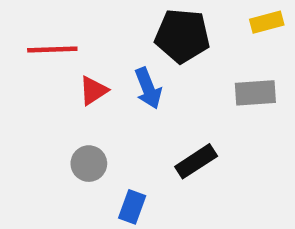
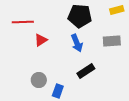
blue arrow: (148, 88) -> (77, 43), moved
gray circle: (89, 164) -> (39, 80), moved

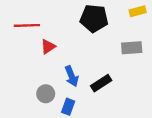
blue arrow: (77, 43) -> (72, 76), moved

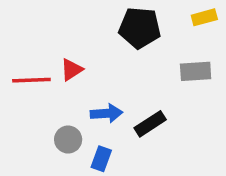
red line: (27, 25) -> (31, 80), moved
blue arrow: (72, 76) -> (107, 113), turned -72

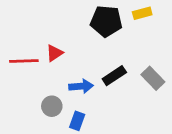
yellow rectangle: (204, 17) -> (142, 13), moved
gray rectangle: (196, 71) -> (153, 78), moved, turned 50
black rectangle: (150, 124) -> (114, 76), moved

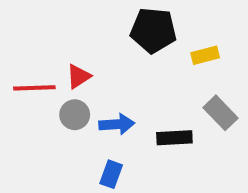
yellow rectangle: (142, 13) -> (205, 55), moved
black rectangle: (114, 76) -> (174, 138), moved, turned 30
gray circle: (52, 106) -> (75, 115), moved

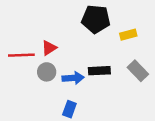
black rectangle: (174, 138) -> (99, 71), moved

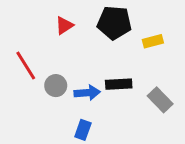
red triangle: (49, 48) -> (64, 26), moved
red line: (21, 55) -> (26, 66), turned 60
gray rectangle: (138, 71) -> (160, 100), moved

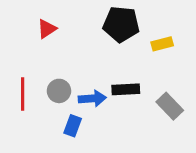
red triangle: (64, 26) -> (47, 29), moved
red line: (26, 66) -> (23, 94), moved, turned 32
blue rectangle: (83, 130) -> (73, 126), moved

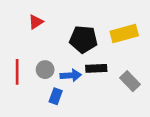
black pentagon: (121, 24) -> (83, 39), moved
yellow rectangle: (162, 44) -> (124, 33), size x1.6

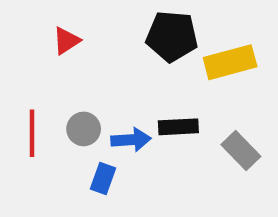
black pentagon: (83, 39) -> (172, 36), moved

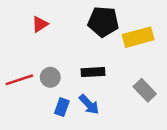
black rectangle: (178, 127) -> (93, 72), moved
red line: (32, 133) -> (19, 80), turned 72
blue arrow: (131, 140) -> (89, 104), moved, turned 50

